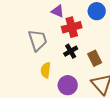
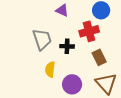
red cross: (72, 27) -> (89, 31), moved
black cross: (71, 51) -> (67, 46), moved, turned 32

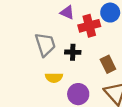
red cross: (89, 31) -> (89, 26), moved
yellow semicircle: (50, 69) -> (54, 78), turned -98

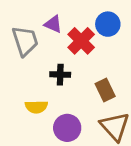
red cross: (89, 26) -> (81, 41), turned -30
gray trapezoid: (45, 44) -> (25, 41), moved

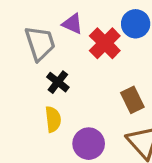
black cross: (60, 75) -> (58, 82), moved, turned 36
yellow semicircle: (36, 107) -> (53, 119), turned -95

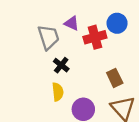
red cross: (105, 43) -> (95, 37), turned 30

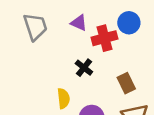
gray trapezoid: (48, 37) -> (35, 27), moved
black cross: (61, 65) -> (84, 68), moved

